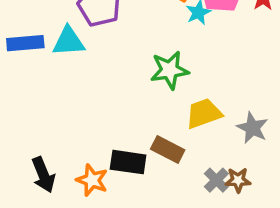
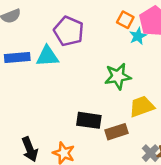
brown rectangle: (168, 149) -> (117, 132), turned -45
black rectangle: (128, 162) -> (89, 120), moved

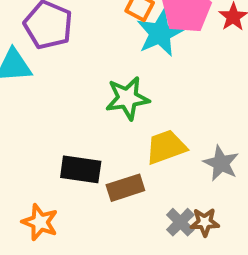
cyan star: (138, 36) -> (160, 33), size x1.6

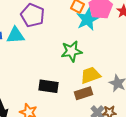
brown rectangle: (125, 188) -> (83, 93), moved

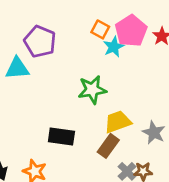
cyan star: (87, 19) -> (114, 47), size x0.7
brown rectangle: (83, 93) -> (108, 146), turned -36

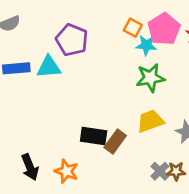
cyan star: (114, 47) -> (146, 45), turned 30
green star: (92, 90) -> (150, 78), moved
brown rectangle: (108, 146) -> (115, 141), moved

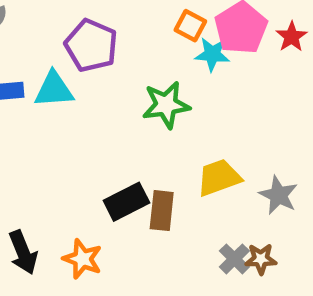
green star: (150, 78) -> (166, 105), moved
black rectangle: (94, 136) -> (126, 202), turned -35
brown rectangle: (115, 141) -> (162, 211), turned -30

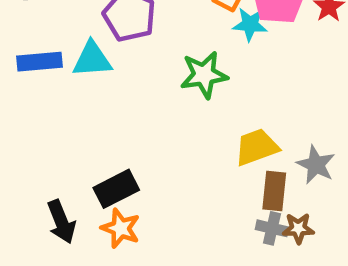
black rectangle: (126, 202) -> (116, 189), moved
brown rectangle: (162, 211) -> (274, 191), moved
gray cross: (234, 259) -> (272, 228), turned -32

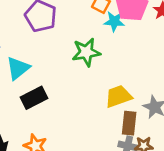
cyan triangle: (92, 59) -> (18, 68), moved, turned -35
black rectangle: (116, 189) -> (34, 98), moved

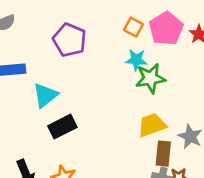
cyan star: (114, 21) -> (136, 60), moved
green star: (86, 52) -> (150, 78), moved

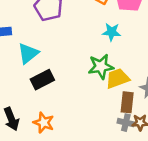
cyan star: (136, 60) -> (112, 32), moved
green star: (150, 78) -> (101, 67), moved

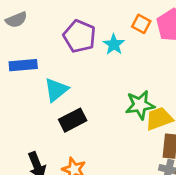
cyan star: (112, 32) -> (114, 44), moved, turned 30

